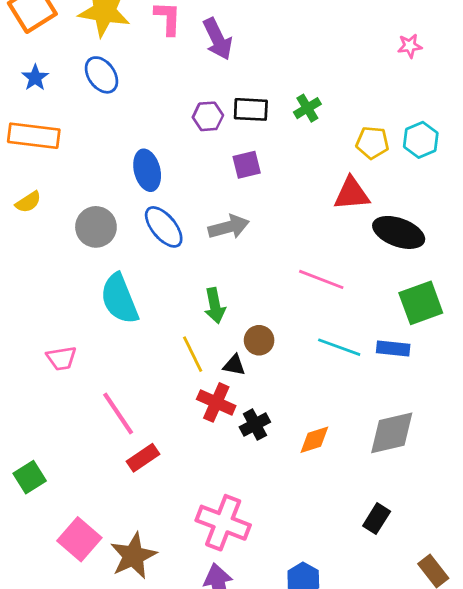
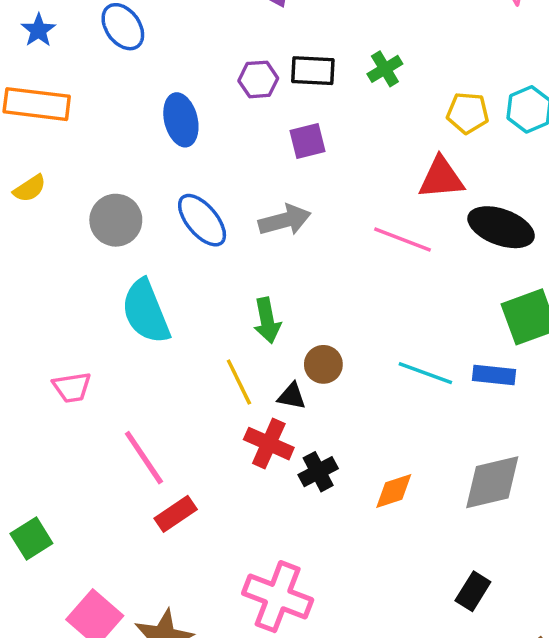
blue ellipse: (147, 170) -> (181, 120), moved
pink line: (321, 279) -> (403, 239), moved

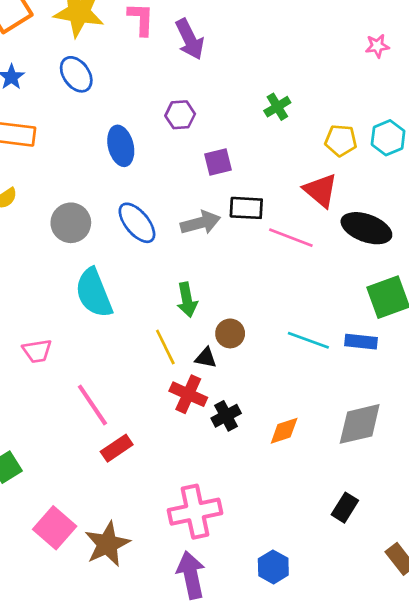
black rectangle: (313, 71) -> (246, 208), moved
red triangle: (441, 178) -> (321, 190), turned 45
pink cross: (278, 597) -> (195, 512), turned -33

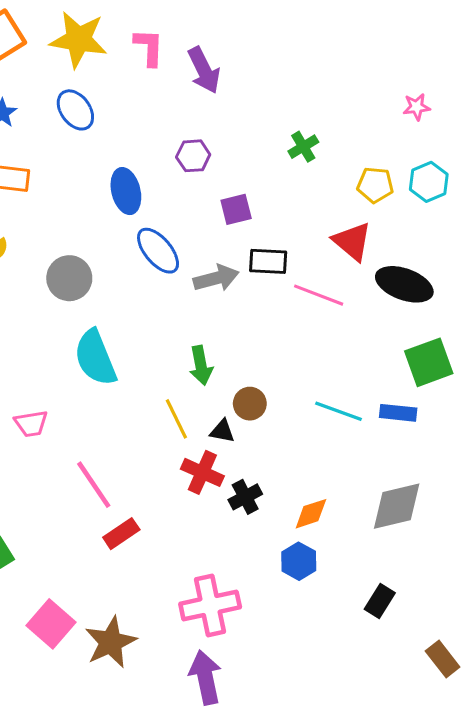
pink star: (377, 46) -> (417, 107), moved
blue ellipse: (137, 223) -> (158, 251), moved
blue hexagon: (273, 567) -> (299, 561), moved

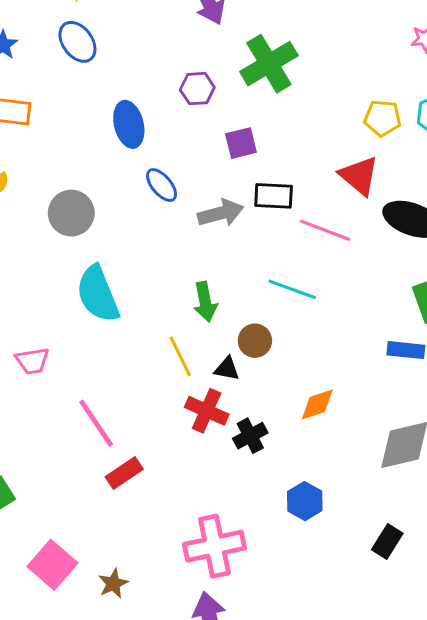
green cross: (303, 147) -> (269, 64), moved, size x1.8
blue ellipse: (158, 251) -> (162, 185), size x0.7
cyan line: (338, 411) -> (292, 289), moved
orange diamond: (311, 514) -> (317, 405), moved
brown star: (111, 642) -> (113, 584), size x0.6

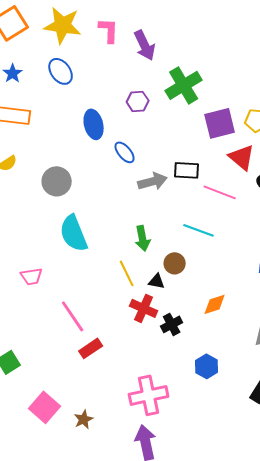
purple square: (241, 143) -> (220, 123), moved, size x1.5
blue ellipse: (162, 185) -> (125, 152), moved

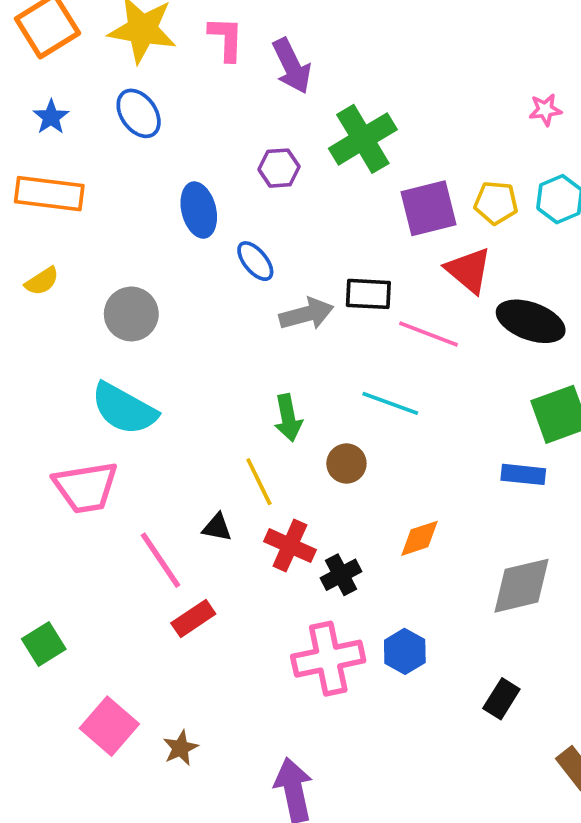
cyan semicircle: (74, 233) -> (124, 409), moved, turned -39
pink trapezoid: (32, 276) -> (86, 487), size x1.6
black triangle: (157, 281) -> (217, 527), moved
pink cross: (149, 395) -> (328, 659), moved

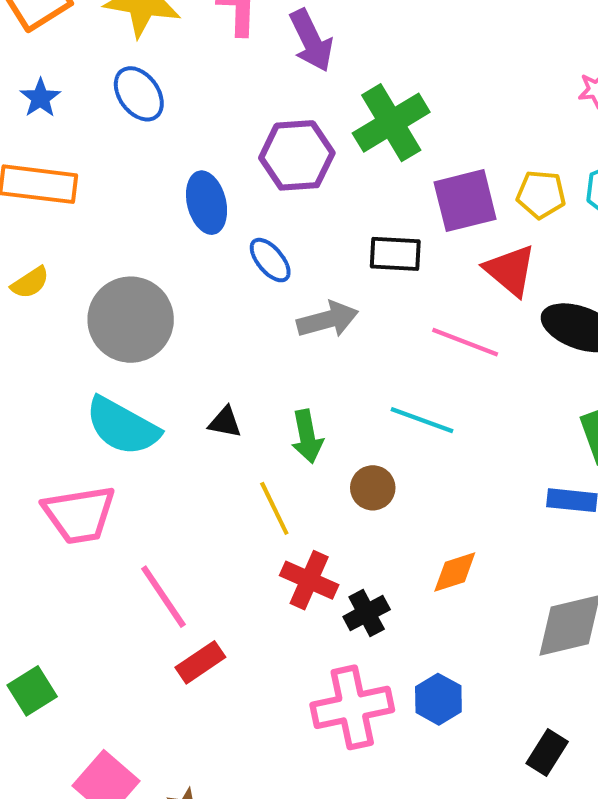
purple hexagon: (279, 168) -> (297, 155), size x1.6
black rectangle: (368, 294) -> (395, 254), moved
gray circle: (131, 314) -> (131, 320), size x1.4
black triangle: (217, 527) -> (225, 422), moved

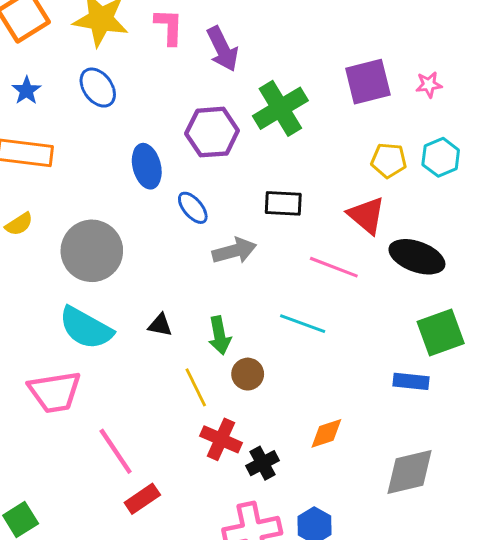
purple square: (465, 201) -> (368, 82), moved
brown circle: (373, 488) -> (248, 374), moved

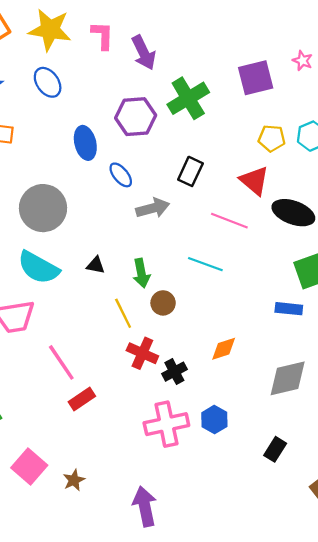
pink star: (429, 85) -> (303, 61), moved, turned 30
black rectangle: (283, 203) -> (190, 171), turned -68

